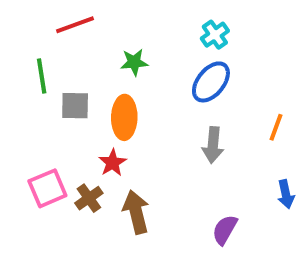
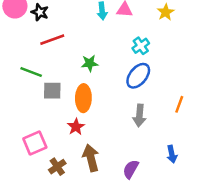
green line: (42, 76) -> (31, 72), turned -60
blue arrow: (286, 194) -> (172, 154), moved
brown cross: (89, 198) -> (57, 167), moved
purple semicircle: (225, 230) -> (131, 169), moved

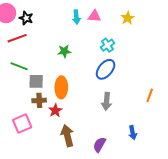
red line: (52, 40) -> (17, 38), moved
green star: (90, 63) -> (64, 51), moved
orange line: (179, 104) -> (150, 95), moved
brown cross: (57, 167) -> (39, 100), moved, turned 32

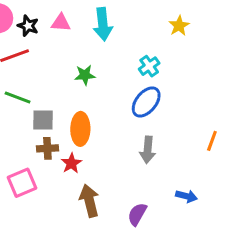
pink triangle: (94, 16) -> (61, 23), moved
cyan arrow: (76, 17) -> (103, 24), size x1.5
blue arrow: (133, 133) -> (187, 196), turned -64

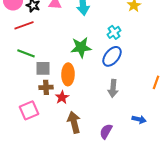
green star: (85, 75) -> (81, 47), moved, size x1.5

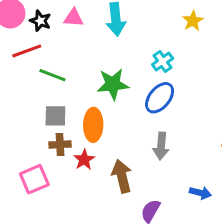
green line: (26, 53) -> (52, 75), moved
brown arrow: (74, 122) -> (122, 176), moved

